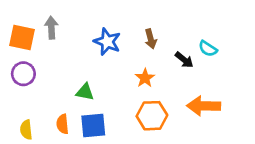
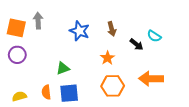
green triangle: (85, 92) -> (63, 68), turned -32
yellow semicircle: (26, 130) -> (19, 96), turned 80

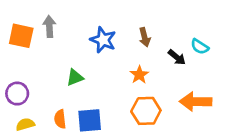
purple circle: (17, 55) -> (17, 94), moved
green triangle: (63, 68) -> (75, 77), moved

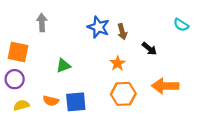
orange square: (21, 36) -> (18, 52), moved
blue star: (103, 40) -> (98, 27), moved
cyan semicircle: (200, 47) -> (181, 25), moved
orange semicircle: (60, 119) -> (51, 101), turned -70

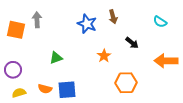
brown arrow: (122, 32) -> (113, 17), moved
orange square: (18, 52) -> (16, 30), moved
orange arrow: (165, 86) -> (166, 61), moved
orange hexagon: (123, 94) -> (126, 83), moved

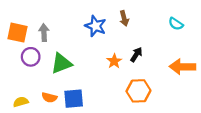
gray arrow: (37, 20) -> (44, 33), moved
black arrow: (132, 43) -> (136, 55), moved, turned -96
green triangle: (56, 58) -> (61, 63), size x1.5
purple circle: (13, 70) -> (31, 57), moved

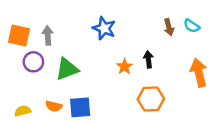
brown arrow: (124, 18) -> (169, 27), moved
black arrow: (136, 55) -> (148, 59), turned -40
orange arrow: (182, 67) -> (199, 73), turned 75

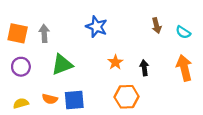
cyan semicircle: (192, 26) -> (183, 32), moved
black arrow: (148, 59) -> (144, 68), moved
purple circle: (33, 62) -> (21, 67), moved
orange hexagon: (151, 99) -> (127, 97), moved

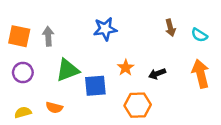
blue star: (96, 27) -> (105, 29), turned -30
black arrow: (144, 68) -> (157, 74), turned -104
blue square: (74, 100) -> (95, 86), moved

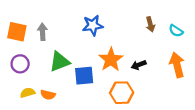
orange star: (126, 68) -> (111, 60), size x1.6
yellow semicircle: (23, 112) -> (28, 93), moved

